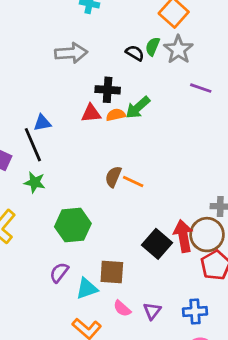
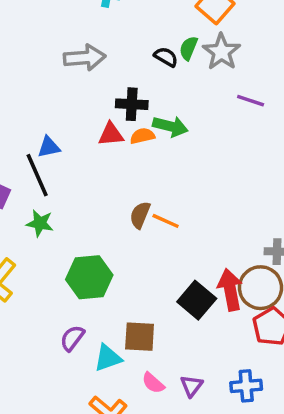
green arrow: (138, 108) -> (170, 126), turned -124

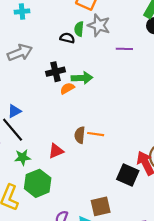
red triangle: (111, 134) -> (56, 151), moved
green hexagon: (89, 277) -> (38, 183), moved

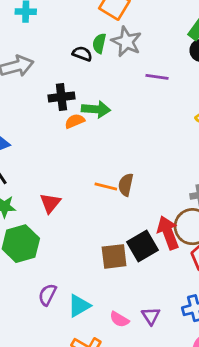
brown semicircle: (80, 135) -> (126, 185), moved
red triangle: (56, 151) -> (50, 203), turned -35
black square: (128, 175) -> (143, 246), turned 30
brown square: (101, 206) -> (114, 256), moved

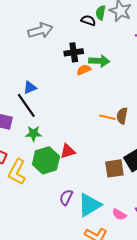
red triangle: (50, 203) -> (68, 151), moved, turned 35
cyan triangle: (79, 306) -> (90, 205), size x1.4

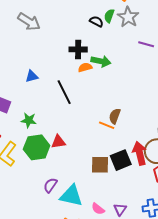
gray arrow: (40, 30) -> (29, 22), moved, turned 40
black line: (26, 105) -> (64, 92), moved
orange line: (107, 117) -> (107, 125), moved
cyan triangle: (90, 205) -> (71, 196), turned 35

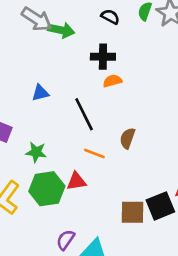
black semicircle: (96, 21) -> (110, 17), moved
green arrow: (101, 61) -> (61, 30), moved
brown semicircle: (115, 116) -> (127, 138), moved
orange line: (107, 125) -> (94, 153), moved

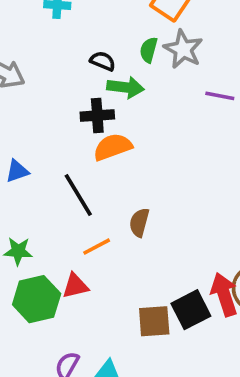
green arrow: (61, 30) -> (126, 87), moved
orange semicircle: (112, 81) -> (113, 147), size x1.5
orange line: (94, 153) -> (97, 247), turned -45

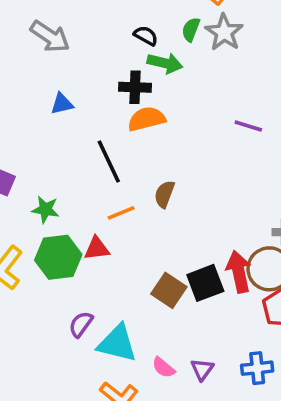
purple line: (220, 96) -> (248, 126), moved
blue triangle: (17, 171) -> (62, 104), moved
brown square: (154, 321) -> (169, 290), turned 32

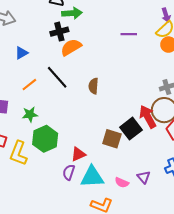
orange line: (121, 213) -> (29, 85), moved
red triangle: (97, 248) -> (78, 154), moved

